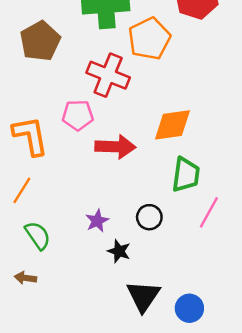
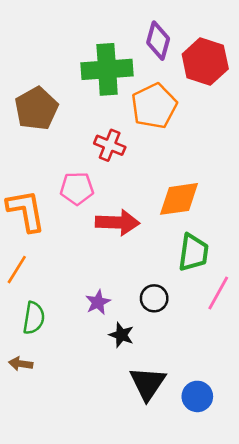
red cross: (108, 75) -> (110, 145), size x0.7
green semicircle: (38, 235) -> (34, 318), turned 44

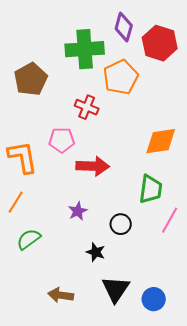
orange diamond: (179, 199) -> (161, 141), moved
purple star: (98, 302) -> (78, 211), moved
green semicircle: (34, 318) -> (29, 239), turned -135
brown arrow: (21, 364) -> (61, 295), moved, size x1.4

